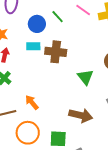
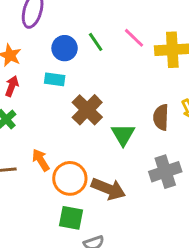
brown cross: (56, 52) -> (87, 110), moved, turned 30
orange circle: (28, 133) -> (70, 178), moved

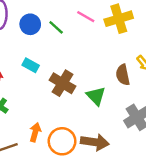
blue circle: (65, 48) -> (30, 24), moved
cyan rectangle: (55, 79) -> (31, 65), turned 35
orange arrow: (41, 160) -> (35, 132), turned 60

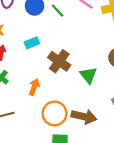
cyan rectangle: (31, 65) -> (32, 43), turned -56
orange arrow: (35, 132) -> (34, 87), moved

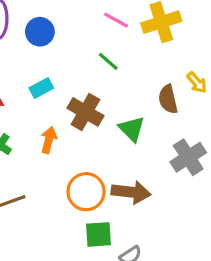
green line: (58, 11) -> (108, 61), moved
orange arrow: (34, 87) -> (49, 140), moved

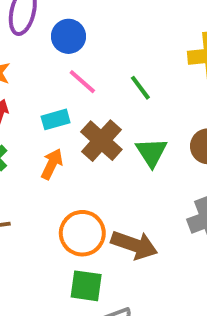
pink line: (116, 20) -> (82, 82), moved
cyan rectangle: (41, 88) -> (56, 119), moved
green triangle: (132, 129) -> (152, 152), moved

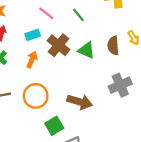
green triangle: (152, 152) -> (86, 50), turned -30
orange circle: (82, 233) -> (36, 96), moved
green square: (86, 286) -> (54, 126), turned -36

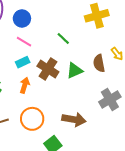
pink line: (46, 13) -> (24, 42), moved
green triangle: (86, 50) -> (75, 71), turned -42

